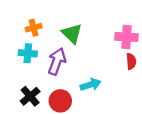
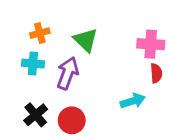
cyan arrow: (90, 85) -> (133, 101), moved

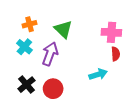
cyan cross: (33, 64) -> (24, 47), turned 35

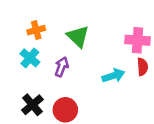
purple arrow: (50, 54) -> (62, 67), size x0.7
cyan arrow: (98, 74) -> (113, 76), moved

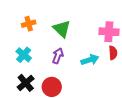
cyan cross: (30, 58) -> (24, 55), moved
purple arrow: (62, 67) -> (58, 56), moved

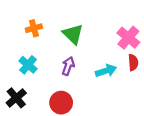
pink cross: (109, 32) -> (128, 38), turned 36
black cross: (26, 83) -> (16, 98), moved

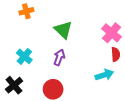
orange cross: (34, 28) -> (26, 11), moved
cyan arrow: (106, 71) -> (104, 75), moved

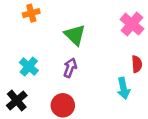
pink cross: (112, 33) -> (132, 24), moved
cyan arrow: (104, 75) -> (123, 88), turned 96

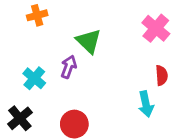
purple arrow: (70, 68) -> (69, 67), moved

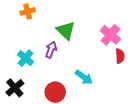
pink cross: (156, 28) -> (110, 35), moved
cyan arrow: (146, 104) -> (84, 77), moved, turned -42

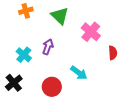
green triangle: (66, 31) -> (60, 16), moved
pink cross: (110, 35) -> (91, 32), moved

